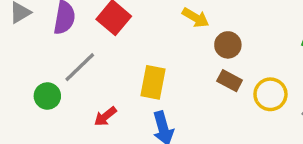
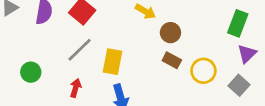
gray line: (80, 67) -> (80, 50), moved
red arrow: (105, 116) -> (76, 88), turned 144

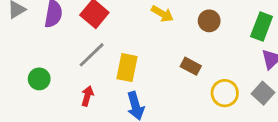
brown circle: (170, 33) -> (209, 21), moved
yellow circle: (203, 71) -> (225, 93), moved

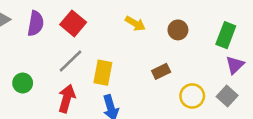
brown rectangle: (191, 66) -> (161, 71), turned -54
red arrow: (87, 96) -> (67, 99), size x1.5

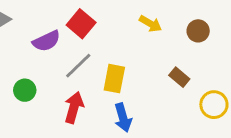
purple semicircle: (36, 23) -> (46, 41), moved, turned 55
brown rectangle: (161, 71) -> (179, 77), turned 66

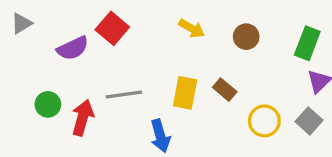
gray line: (78, 66) -> (124, 94), moved, turned 36
yellow rectangle: (114, 79) -> (185, 93), moved
red arrow: (74, 107) -> (83, 118), moved

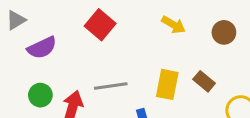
purple semicircle: (73, 48) -> (42, 48), moved

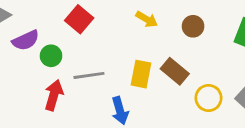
brown rectangle: (204, 81) -> (175, 71), size x1.4
green circle: (40, 95) -> (51, 56), moved

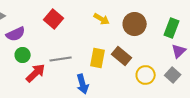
brown circle: (193, 26) -> (135, 24), size x1.5
green circle: (51, 56) -> (23, 55), moved
red arrow: (54, 95) -> (36, 73), turned 30

